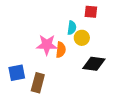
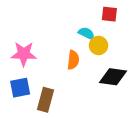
cyan semicircle: (72, 28) -> (86, 33), turned -72
pink star: (47, 45) -> (24, 54), moved

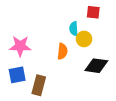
cyan semicircle: (86, 33) -> (74, 29), turned -120

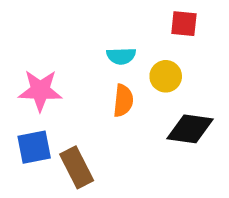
cyan semicircle: (74, 29) -> (121, 56), moved, turned -88
brown rectangle: (39, 85) -> (77, 167), turned -42

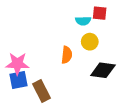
cyan semicircle: (121, 56) -> (83, 21), moved
pink star: (40, 90) -> (17, 64), moved

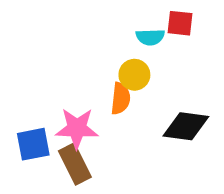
yellow circle: (90, 42) -> (134, 75), moved
pink star: (17, 64) -> (77, 128), moved

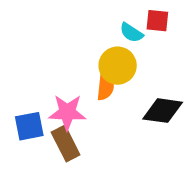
cyan semicircle: (150, 37) -> (131, 33), turned 35
yellow circle: (134, 75) -> (118, 66), size x1.4

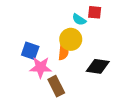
blue square: (29, 126) -> (30, 51), moved, turned 30
brown rectangle: (66, 144) -> (56, 86), moved

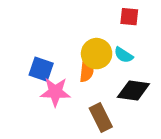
cyan semicircle: (79, 20) -> (124, 55), moved
brown rectangle: (56, 86) -> (101, 118), moved

